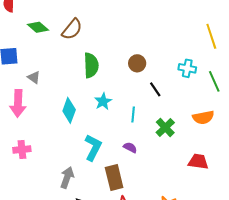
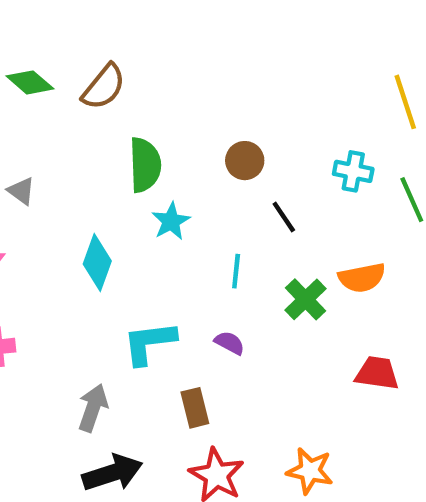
cyan star: (103, 101) -> (171, 221), moved
orange semicircle: (203, 117) -> (362, 278), moved
cyan L-shape: (93, 147) -> (149, 343), turned -124
brown rectangle: (114, 178) -> (195, 408), size x0.7

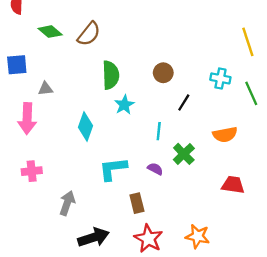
gray triangle: (21, 191) -> (45, 89), turned -42
black line: (284, 217) -> (184, 102), turned 66
green cross: (305, 299) -> (184, 154), moved
gray arrow: (93, 408) -> (67, 203), moved

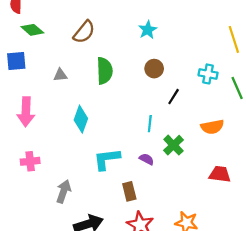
green diamond: (50, 32) -> (32, 30), moved
gray triangle: (45, 89) -> (60, 75), moved
cyan star: (124, 105) -> (148, 30), moved

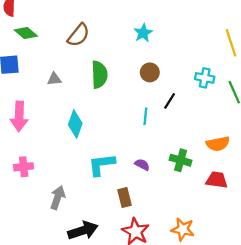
cyan line: (150, 124) -> (145, 116), moved
orange semicircle: (212, 127) -> (218, 144), moved
green cross: (174, 145) -> (181, 160), moved, turned -30

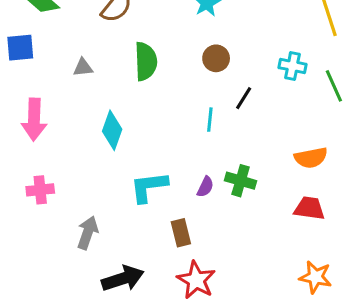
green cross: (181, 160) -> (241, 181), moved
purple semicircle: (142, 165) -> (205, 187), turned 88
orange star: (183, 229) -> (315, 277), moved

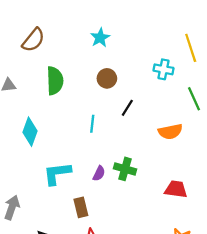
cyan cross: (293, 66) -> (163, 69), moved
cyan line: (210, 120) -> (92, 124), moved
orange semicircle: (311, 158) -> (170, 132), moved

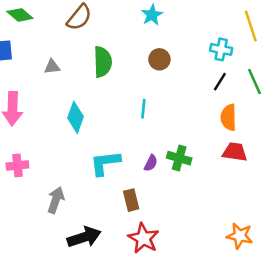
black line: (127, 108) -> (220, 82), moved
orange semicircle: (170, 132) -> (229, 117), turned 100
red trapezoid: (176, 189) -> (235, 152), moved

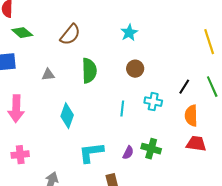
cyan cross: (221, 49) -> (153, 102), moved

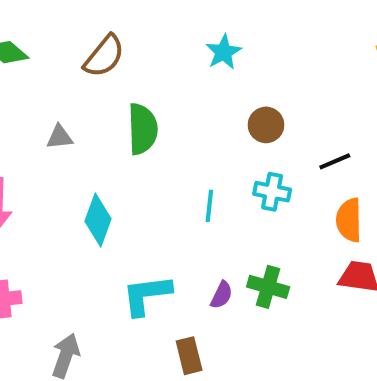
brown circle: (135, 69) -> (266, 125), moved
black line: (184, 87) -> (335, 161), turned 35

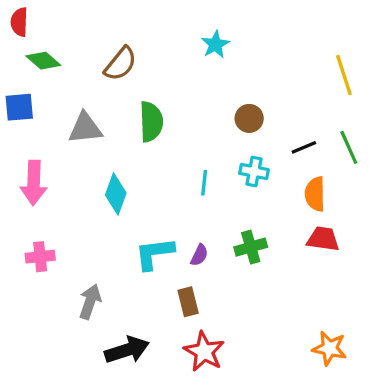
cyan star: (223, 52) -> (215, 45), moved
gray triangle: (60, 137) -> (85, 128), size x1.6
green cross: (268, 287) -> (251, 247), turned -32
purple semicircle: (221, 295) -> (199, 255), moved

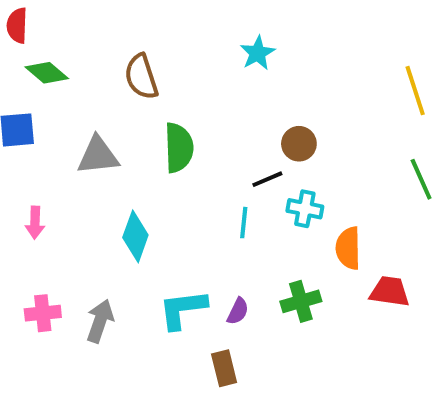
brown semicircle: (121, 64) -> (141, 77), turned 123
black line: (304, 147) -> (267, 179), moved
pink arrow: (34, 183) -> (35, 223), size x0.6
orange semicircle: (315, 194) -> (348, 248), moved
gray arrow: (90, 302) -> (100, 321), moved

